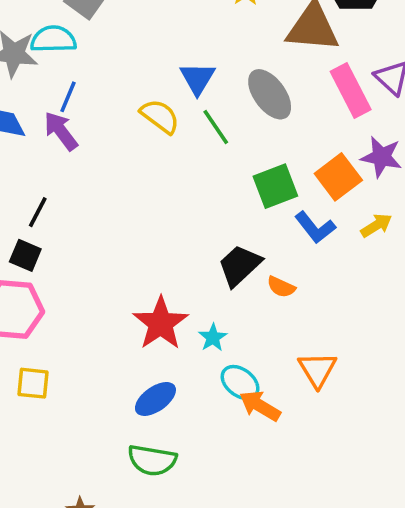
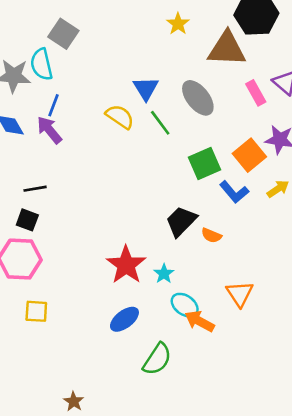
cyan semicircle: (53, 39) -> (41, 64), turned -100
pink rectangle: (351, 90) -> (256, 93), size x0.7
black line: (38, 212) -> (35, 189), turned 55
green semicircle: (152, 460) -> (157, 359), moved, turned -64

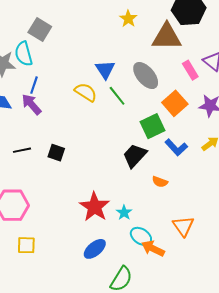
orange square: (249, 155) -> (175, 103), moved
black square: (27, 220) -> (56, 153), moved
black trapezoid: (181, 221) -> (135, 156), moved

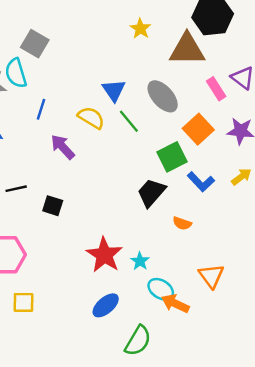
blue line: (34, 85) -> (41, 109), moved
purple arrow: (32, 104) -> (63, 147), moved
black square: (56, 153) -> (53, 206), moved

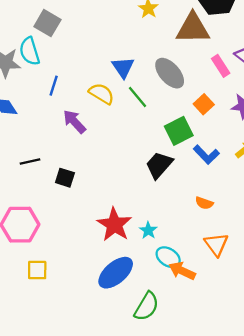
orange square: (198, 129) -> (204, 104), size x0.7
orange semicircle: (182, 223) -> (204, 203), moved
blue ellipse: (106, 305) -> (116, 273), size x1.4

